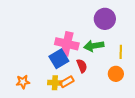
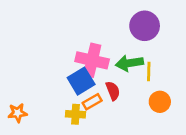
yellow line: (121, 52) -> (149, 71), moved
orange star: (23, 82) -> (18, 113), moved
orange rectangle: (67, 82) -> (92, 102), moved

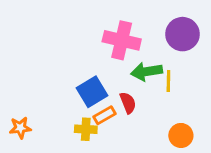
purple circle: (145, 26) -> (182, 34), moved
pink cross: (92, 60) -> (122, 40), moved
orange circle: (160, 102) -> (181, 135), moved

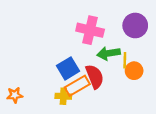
red semicircle: (128, 103) -> (95, 76), size x1.5
orange rectangle: (105, 115) -> (77, 86), size x1.5
orange circle: (181, 135) -> (134, 71), moved

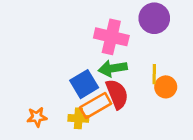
purple circle: (135, 25) -> (154, 18), moved
green arrow: (109, 53) -> (113, 68), moved
orange star: (15, 95) -> (37, 117), moved

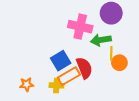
green arrow: (113, 68) -> (101, 40), moved

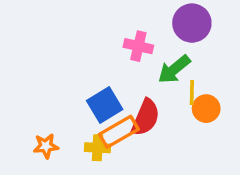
pink cross: (80, 27) -> (138, 46), size x0.7
green arrow: (101, 40) -> (174, 69), turned -30
red semicircle: (84, 68) -> (146, 117), turned 45

